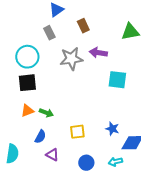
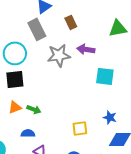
gray rectangle: (49, 33) -> (37, 29), size x1.5
blue star: (112, 129) -> (110, 117), moved
yellow square: (77, 132) -> (80, 128), moved
blue semicircle: (40, 137) -> (28, 133), turned -120

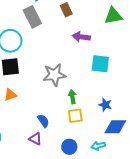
gray star: (59, 55) -> (54, 75), moved
green arrow: (34, 109) -> (72, 97), moved, turned -120
blue semicircle: (28, 133) -> (43, 121), moved, turned 56

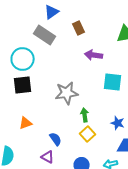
gray rectangle: (32, 17) -> (45, 35), turned -30
orange triangle: (10, 95) -> (26, 123), moved
yellow square: (75, 116) -> (88, 134), turned -35

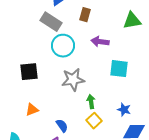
brown rectangle: (79, 28) -> (85, 15), turned 40
cyan circle: (23, 59) -> (63, 46), moved

